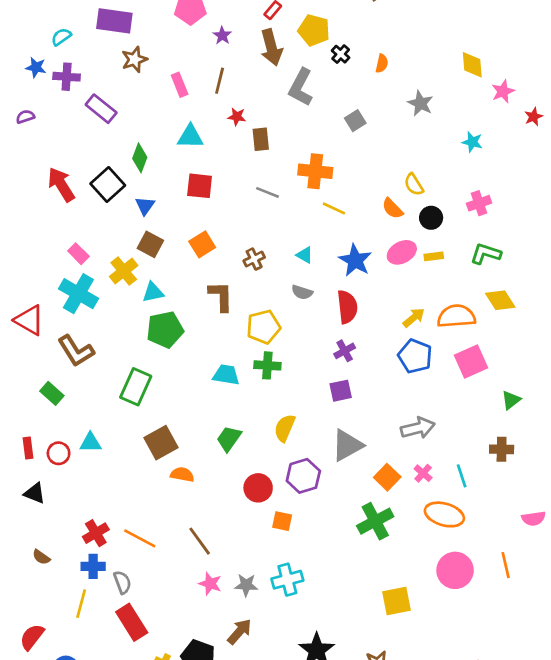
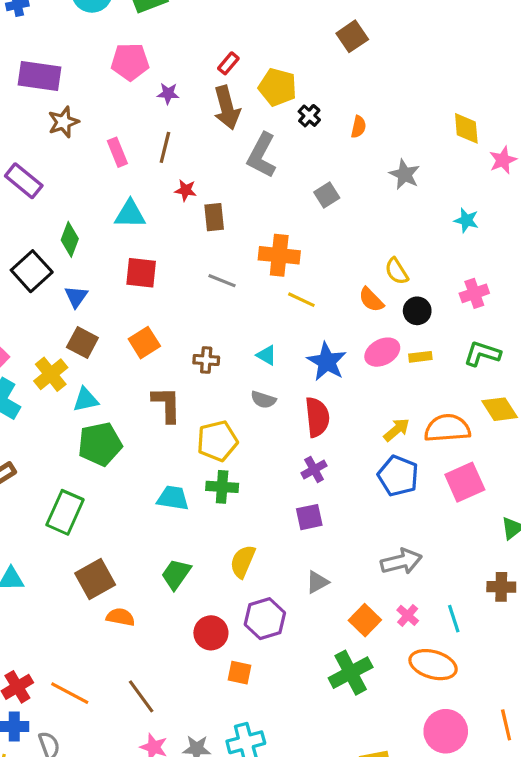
purple star: (222, 35) -> (168, 93), turned -30
brown cross: (254, 259) -> (206, 360), turned 30
gray triangle: (347, 445) -> (317, 582), size x0.6

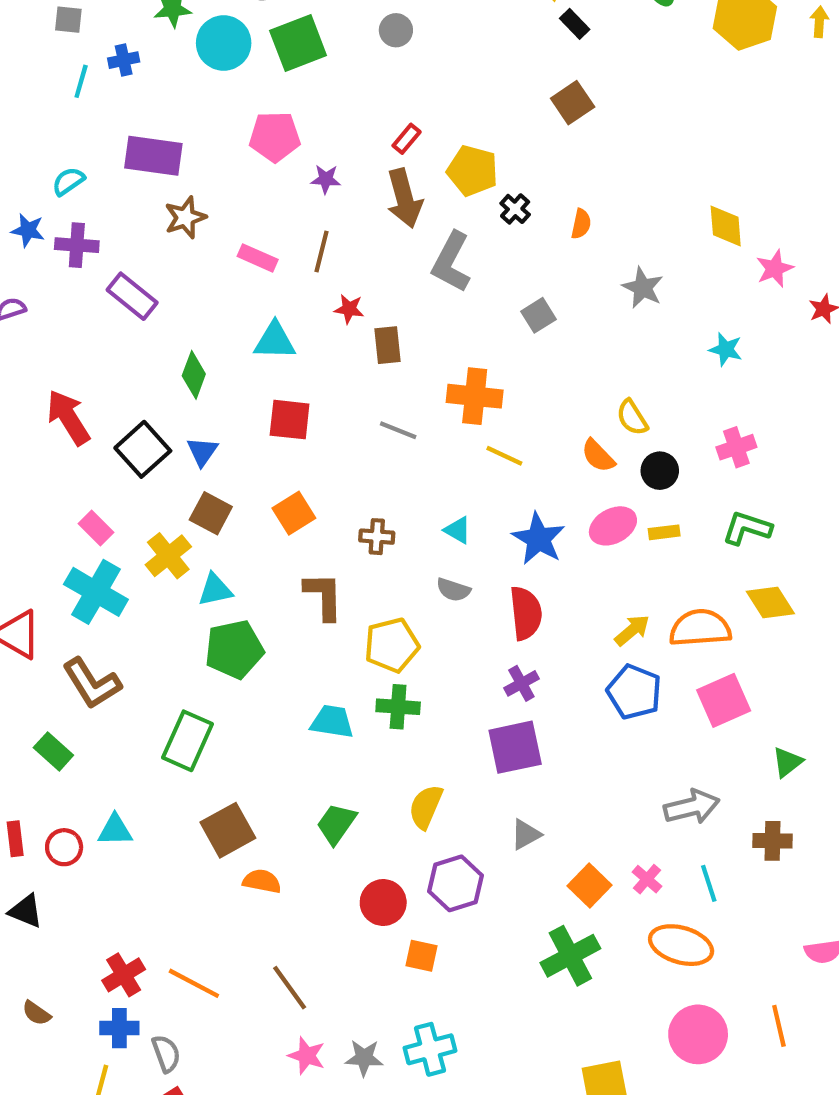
pink rectangle: (117, 152) -> (258, 258), turned -44
black square: (32, 271) -> (143, 449), moved
purple square: (309, 517) -> (515, 747), size x1.5
gray arrow: (401, 561) -> (692, 807), moved

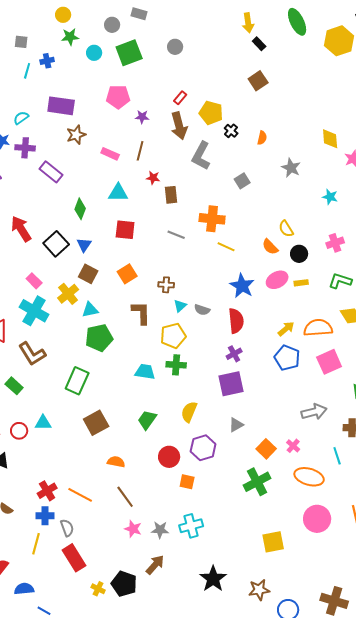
cyan circle: (224, 43) -> (94, 53), size x0.6
cyan triangle: (458, 530) -> (180, 306), moved, turned 48
orange semicircle: (262, 881) -> (116, 462), moved
cyan line: (709, 883) -> (337, 456), moved

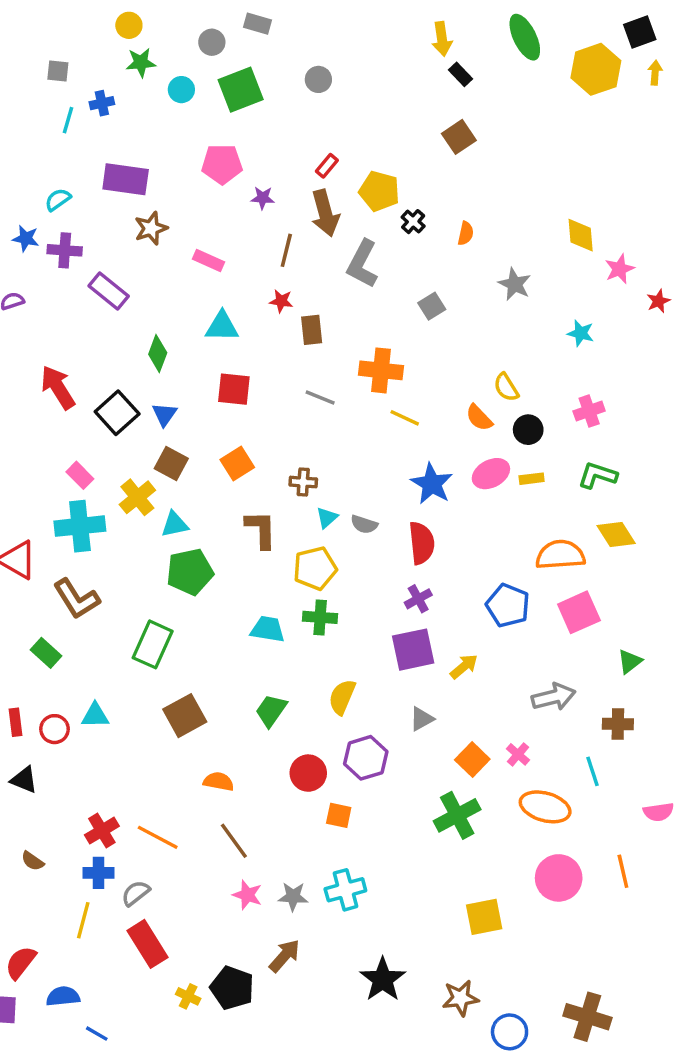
brown line: (140, 151) -> (286, 250), moved
cyan cross: (34, 311) -> (80, 526), turned -36
yellow arrow: (286, 329) -> (464, 666), moved
gray semicircle: (67, 528) -> (136, 893), turned -108

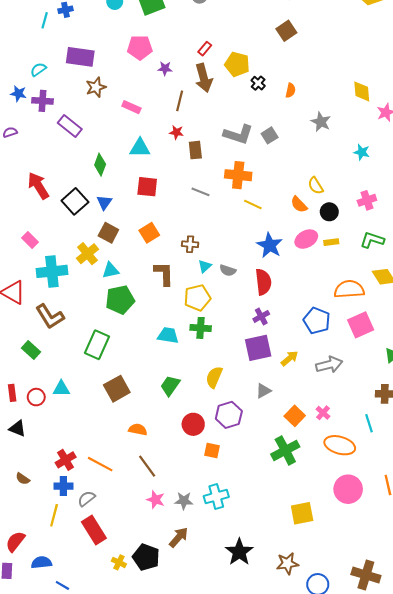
gray L-shape: (362, 264) -> (238, 134), moved, turned -100
pink rectangle: (80, 475) -> (30, 240), moved
gray arrow: (554, 697) -> (329, 365), moved

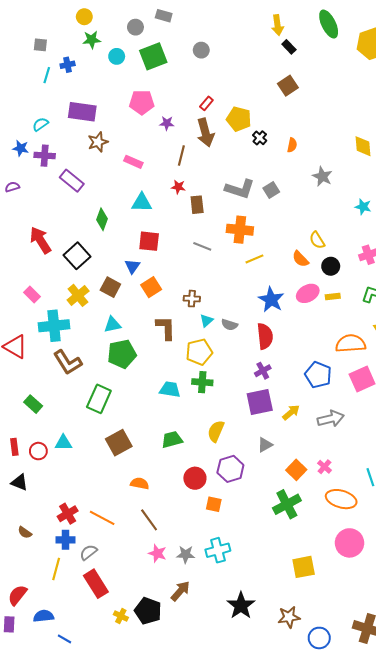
blue triangle: (104, 202) -> (132, 266), moved
yellow line: (253, 204) -> (254, 259), turned -48
yellow cross: (88, 254) -> (78, 295), moved
brown L-shape: (50, 316) -> (68, 362), moved
green trapezoid: (170, 386) -> (172, 440), turned 40

